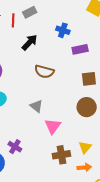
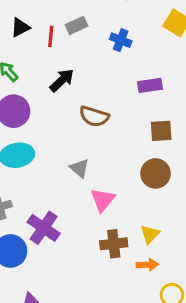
blue cross: (63, 30) -> (121, 40), moved
black arrow: (29, 42) -> (62, 80), moved
purple cross: (15, 147) -> (44, 228), size x1.5

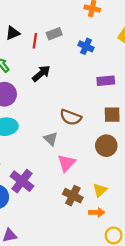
brown semicircle: (94, 116) -> (71, 117), moved
brown cross: (114, 244) -> (73, 196), turned 30

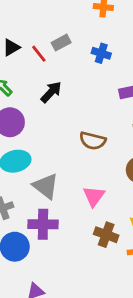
red line: (35, 41) -> (39, 54), turned -40
gray triangle: (51, 139) -> (46, 186), moved, size x1.5
purple cross: (22, 181) -> (43, 224), turned -30

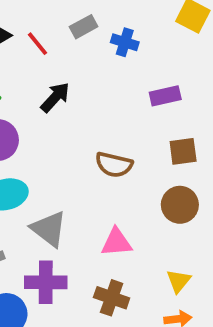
gray rectangle: (61, 43) -> (84, 27), moved
pink triangle: (94, 196) -> (116, 242), turned 50
brown cross: (106, 235) -> (112, 298), moved

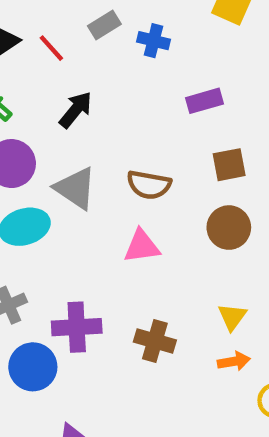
gray triangle: (49, 229) -> (75, 188), moved
pink triangle: (116, 242) -> (142, 246), moved

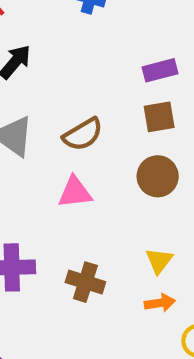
purple rectangle: (205, 101) -> (160, 70), moved
brown semicircle: (149, 185) -> (83, 134), turned -42

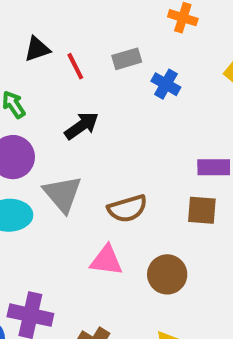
brown circle: (158, 176) -> (167, 274), moved

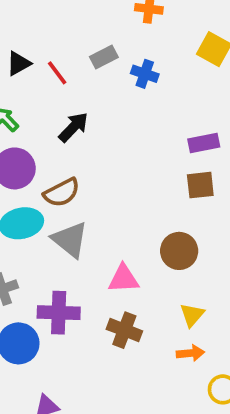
gray triangle: (63, 194) -> (70, 240), moved
brown semicircle: (127, 209) -> (62, 193), moved
pink triangle: (106, 260) -> (124, 279), moved

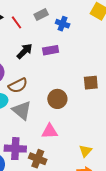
purple rectangle: (204, 143) -> (51, 50), moved
brown circle: (179, 251) -> (57, 99), moved
brown cross: (124, 330) -> (38, 159), moved

